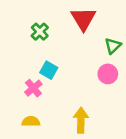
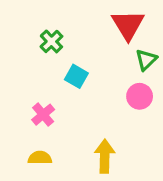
red triangle: (83, 19) -> (128, 25), moved
cyan square: (49, 70) -> (76, 76), moved

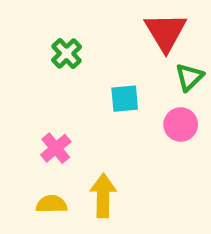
cyan square: (76, 76) -> (125, 99), moved, turned -35
yellow arrow: (105, 156) -> (103, 196), moved

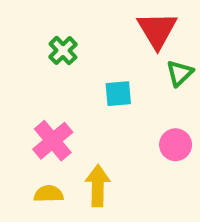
pink circle: (181, 124) -> (176, 145), moved
pink cross: (56, 148) -> (53, 141), size x1.4

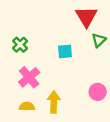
green cross: (63, 51) -> (20, 45), moved
pink circle: (176, 145) -> (98, 92), moved

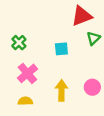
red triangle: (86, 17) -> (82, 16), turned 40
yellow arrow: (54, 102) -> (61, 90), moved

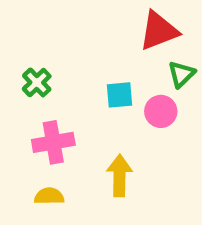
pink cross: (27, 73) -> (53, 142), turned 30
pink circle: (92, 87) -> (161, 111), moved

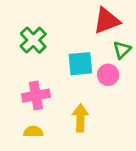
green cross: (37, 82) -> (33, 40), moved, size x1.4
cyan square: (119, 95) -> (80, 64), size x1.4

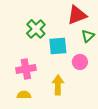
green cross: (33, 40) -> (36, 29), moved
pink circle: (108, 75) -> (80, 62), moved

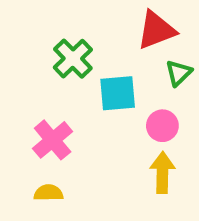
pink cross: (26, 69) -> (53, 140), turned -30
yellow arrow: (58, 85) -> (162, 173), moved

